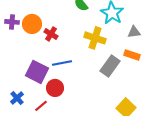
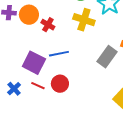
yellow cross: (95, 38) -> (84, 20), moved
red circle: (55, 88) -> (60, 84), moved
red line: (41, 106) -> (38, 86), moved, turned 64

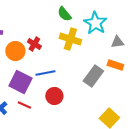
orange circle: (29, 15) -> (15, 51), moved
red circle: (60, 84) -> (54, 96), moved

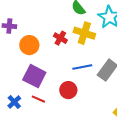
red cross: (34, 44) -> (60, 38), moved
blue line: (45, 73) -> (82, 67), moved

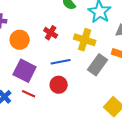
yellow cross: (84, 33) -> (85, 40), moved
blue line: (82, 67) -> (61, 62), moved

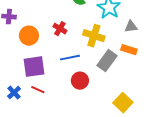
purple square: (25, 71) -> (34, 67), turned -35
red circle: (59, 85) -> (80, 81), moved

